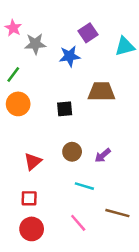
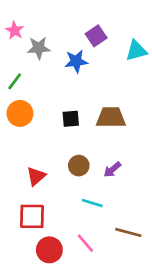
brown trapezoid: (101, 92) -> (111, 117), moved
red square: (29, 198) -> (32, 216), size x1.5
red circle: (32, 229) -> (49, 250), moved

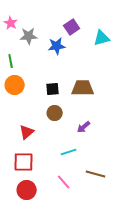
green line: (15, 81) -> (11, 61), turned -48
brown circle: (79, 166) -> (55, 113), moved
cyan line: (92, 203) -> (69, 152), turned -35
red circle: (49, 250) -> (27, 190), moved

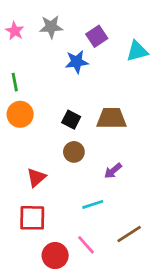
gray star: (29, 36) -> (51, 27), moved
black square: (53, 89) -> (71, 120), turned 32
brown line: (96, 174) -> (129, 234), turned -48
red circle: (27, 190) -> (55, 256), moved

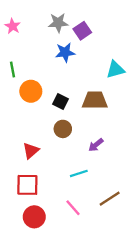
gray star: (51, 27) -> (58, 23), moved
cyan triangle: (137, 51) -> (115, 70), moved
orange circle: (20, 114) -> (31, 91), moved
red circle: (55, 256) -> (34, 217), moved

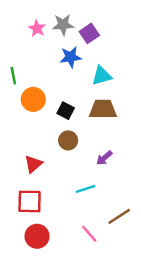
pink star: (13, 26) -> (37, 28), moved
cyan triangle: (115, 70) -> (102, 76), moved
pink line: (73, 208) -> (89, 234), moved

